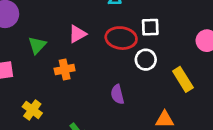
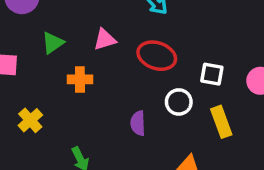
white square: (150, 27) -> (212, 74), moved
white circle: (146, 60) -> (179, 102), moved

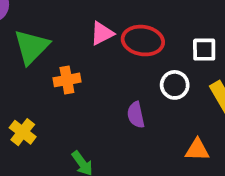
pink triangle: (105, 39) -> (102, 33), moved
green triangle: (53, 43) -> (32, 47), size x1.5

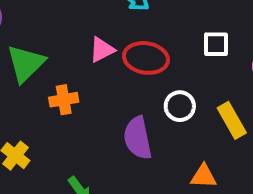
white square: (204, 50) -> (216, 44), moved
purple semicircle: (136, 115) -> (138, 138), size x1.5

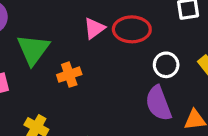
purple semicircle: (138, 138) -> (158, 103), moved

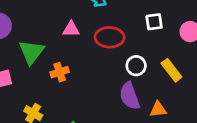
pink triangle: (94, 28) -> (71, 29), moved, turned 36

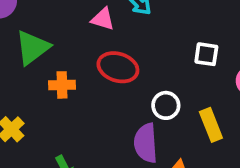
pink triangle: (71, 29) -> (103, 19), moved
red ellipse: (110, 37) -> (118, 67), moved

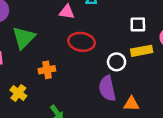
orange cross: (62, 85) -> (47, 70), moved
yellow rectangle: (211, 125) -> (142, 51), moved, turned -70

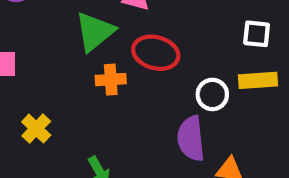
green triangle: (24, 38) -> (95, 32), moved
orange cross: (47, 70) -> (111, 80), moved

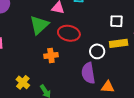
orange cross: (111, 80) -> (51, 56), moved
yellow cross: (36, 129) -> (23, 82), moved

